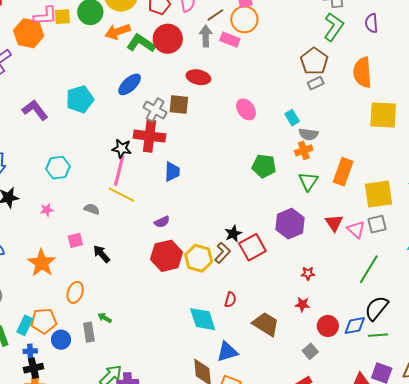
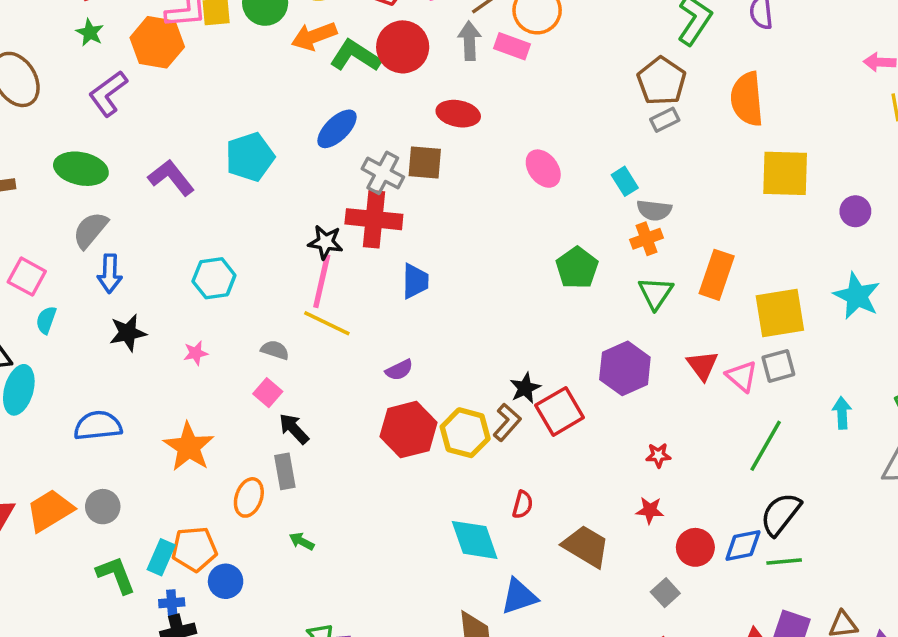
green pentagon: (264, 166) -> (577, 268), turned 30
pink square: (75, 240) -> (268, 393), moved, turned -35
gray rectangle: (89, 332) -> (285, 471), moved

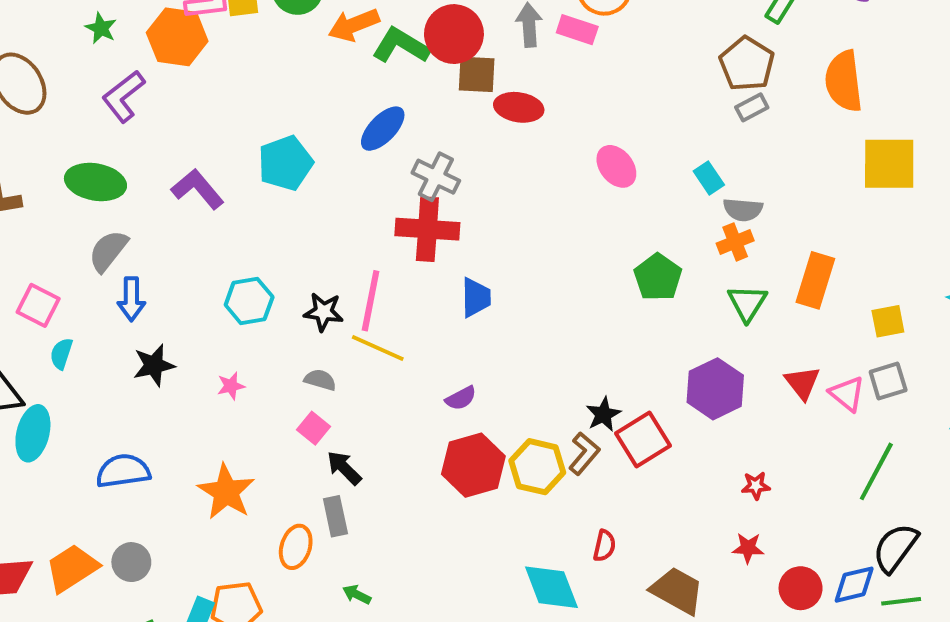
brown square: (425, 163) -> (477, 74), moved
black star: (325, 242) -> (323, 312), moved
yellow square: (780, 313) -> (888, 321), size x0.6

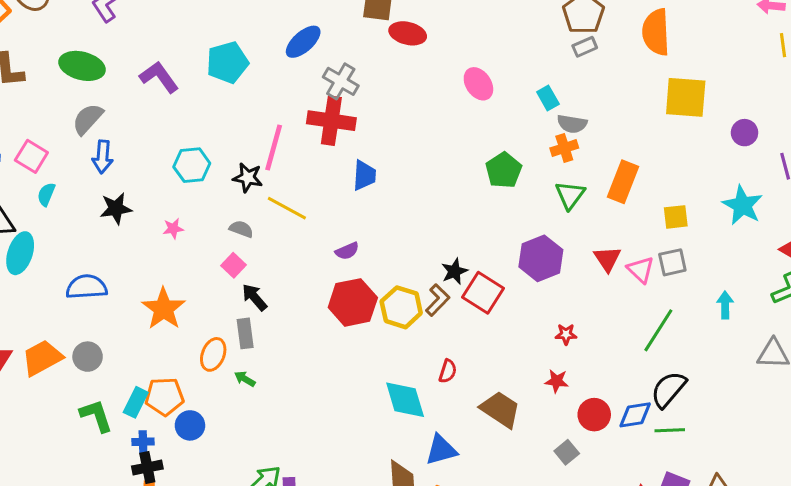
pink line: (371, 301) -> (274, 147), moved
red square: (643, 440) -> (483, 293), turned -30
green arrow: (357, 595) -> (245, 379), moved

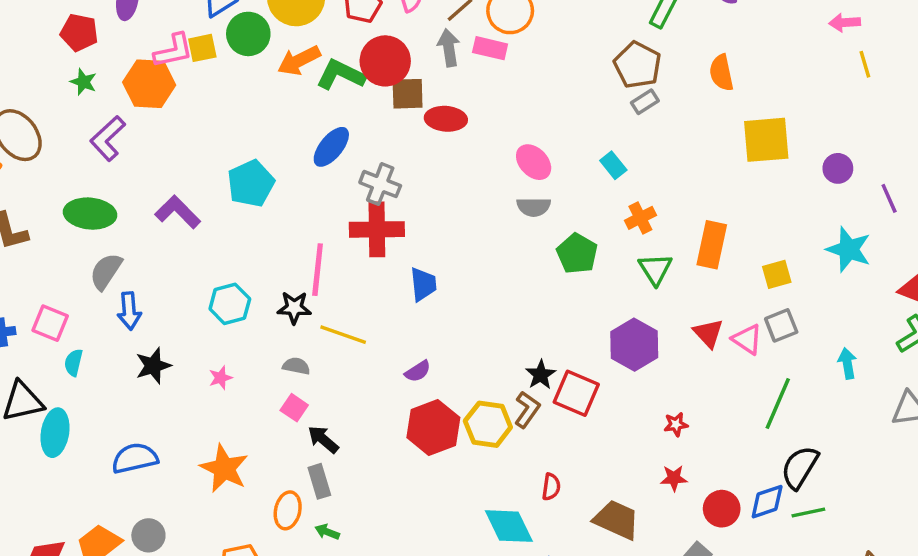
orange semicircle: (656, 32) -> (721, 73), size x0.7
gray semicircle: (572, 124) -> (534, 207), moved

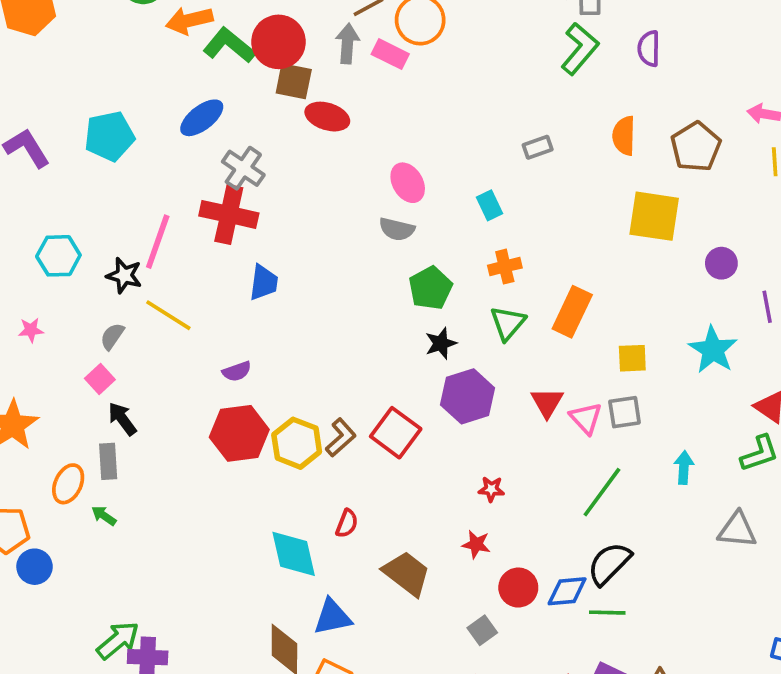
brown pentagon: (637, 65) -> (696, 147), moved
gray semicircle: (296, 366) -> (112, 336), turned -80
black star: (541, 375) -> (441, 343), moved

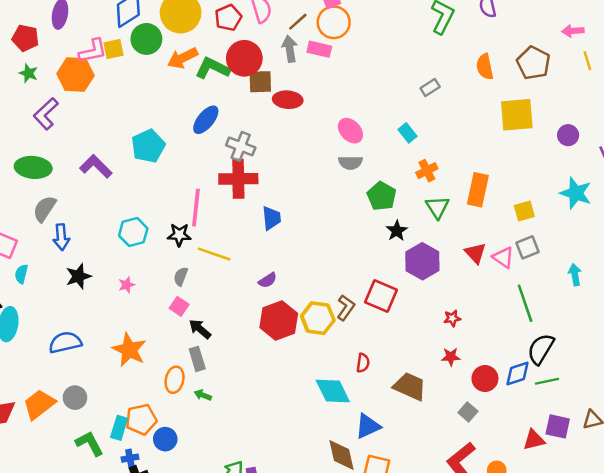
green line: (602, 492) -> (525, 303), turned -42

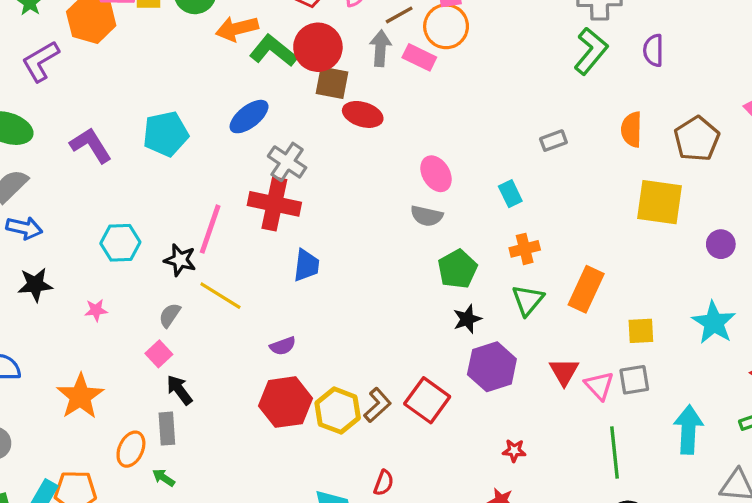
blue arrow: (61, 237) -> (24, 228), turned -85
cyan arrow: (575, 275) -> (688, 430), size x1.6

